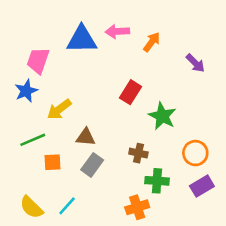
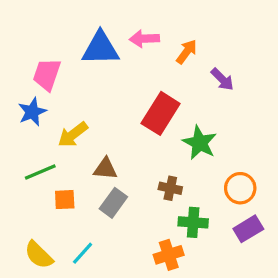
purple arrow: (195, 63) -> (222, 79), moved
red rectangle: (131, 92) -> (161, 113), size x1.4

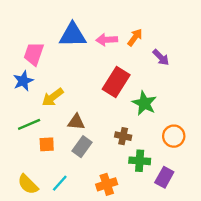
pink arrow: (144, 39) -> (107, 40), moved
purple rectangle: (248, 229) -> (164, 177), moved, turned -30
orange cross: (169, 255) -> (107, 184), moved

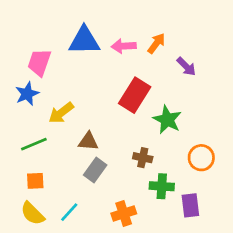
orange square: (47, 144) -> (35, 181), moved
purple rectangle: (164, 177) -> (190, 205), turned -36

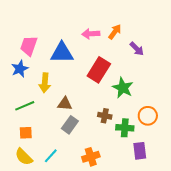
blue triangle: (84, 41) -> (62, 53), moved
yellow arrow: (61, 113) -> (45, 83), turned -48
green cross: (162, 186) -> (125, 128), moved

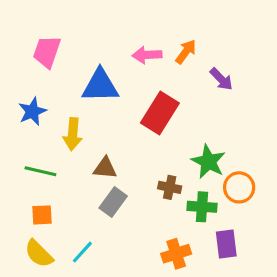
pink trapezoid: (29, 46) -> (47, 52), moved
green star: (123, 88) -> (208, 162), moved
green line: (25, 106) -> (40, 171), turned 36
orange cross: (91, 157) -> (176, 254), moved

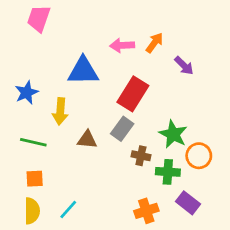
pink trapezoid: (47, 52) -> (39, 19), moved
gray rectangle: (113, 202) -> (122, 129), moved
purple rectangle: (226, 244) -> (188, 203), turned -45
yellow semicircle: (39, 254) -> (32, 211), turned -135

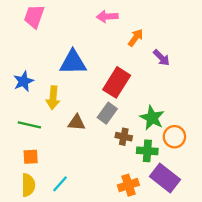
pink arrow: (122, 45) -> (107, 16), moved
purple rectangle: (188, 203) -> (165, 178), size x1.4

